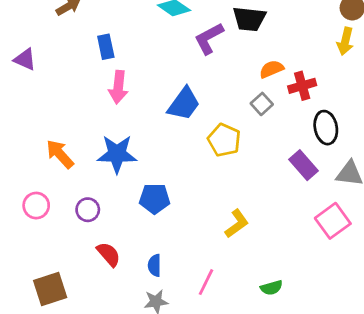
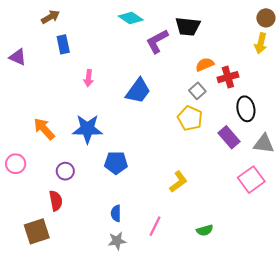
blue rectangle: (106, 47) -> (63, 44), moved
pink arrow: (118, 87) -> (89, 78), size x0.7
yellow pentagon: (224, 140) -> (190, 118), moved
pink circle: (36, 206) -> (16, 164), moved
red semicircle: (109, 254) -> (56, 201), moved, turned 30

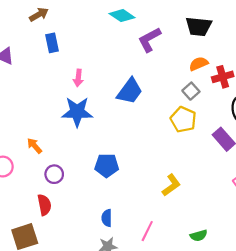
black trapezoid: (188, 26) -> (199, 27), moved
orange arrow: (44, 129) -> (35, 146), moved, size x0.7
blue star: (87, 129) -> (77, 112), moved

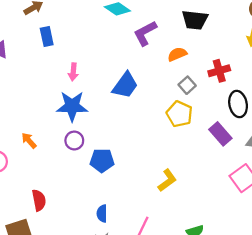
orange semicircle: (199, 64) -> (177, 54), moved
purple circle: (54, 174) -> (74, 140), moved

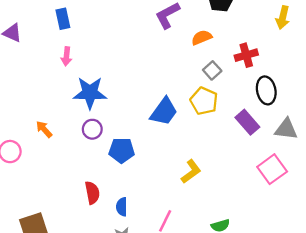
pink arrow: (73, 72) -> (66, 56), moved
blue trapezoid: (125, 85) -> (164, 112), moved
red semicircle: (39, 200) -> (92, 193), moved

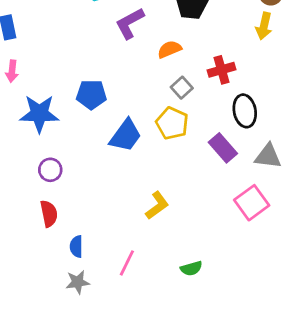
purple circle: (92, 129) -> (50, 170), moved
blue pentagon: (122, 150) -> (91, 94), moved
red semicircle: (92, 193) -> (49, 214), moved

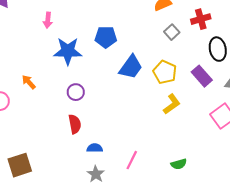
yellow pentagon: (172, 123) -> (165, 72), moved
yellow L-shape: (157, 205) -> (172, 104), moved
blue semicircle: (76, 247) -> (95, 148), turned 91
gray star: (78, 282) -> (96, 174), turned -30

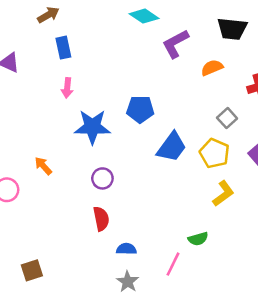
gray square: (172, 32) -> (227, 118), moved
green semicircle: (179, 164) -> (198, 239), moved
brown square: (20, 165) -> (32, 270), size x0.7

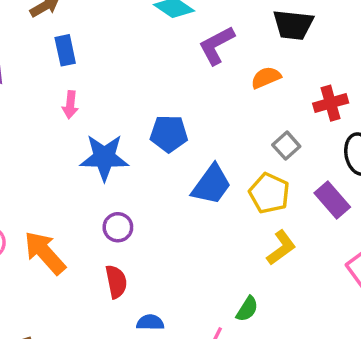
orange arrow: (43, 166) -> (45, 253), moved, size x1.8
green semicircle: (198, 239) -> (247, 309), turned -42

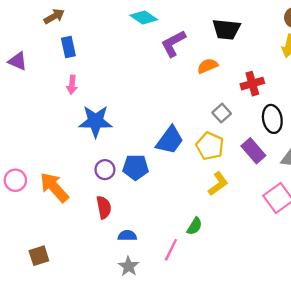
blue pentagon: (169, 134) -> (136, 167), moved

